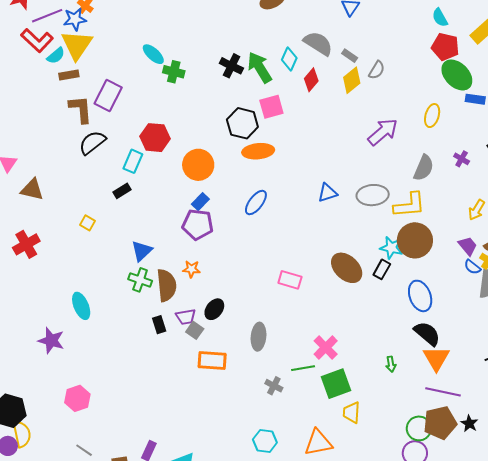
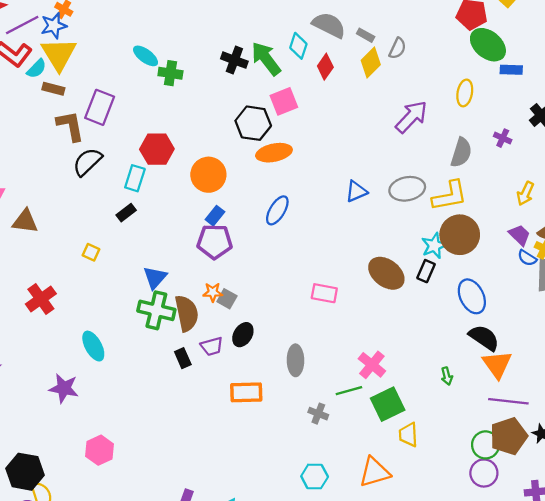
brown rectangle: (69, 75) -> (53, 89), turned 30
red cross: (26, 244) -> (41, 299), moved
cyan star: (391, 248) -> (434, 246), turned -30
green cross: (140, 280) -> (156, 310), size x1.4
gray square: (195, 330) -> (227, 299), moved

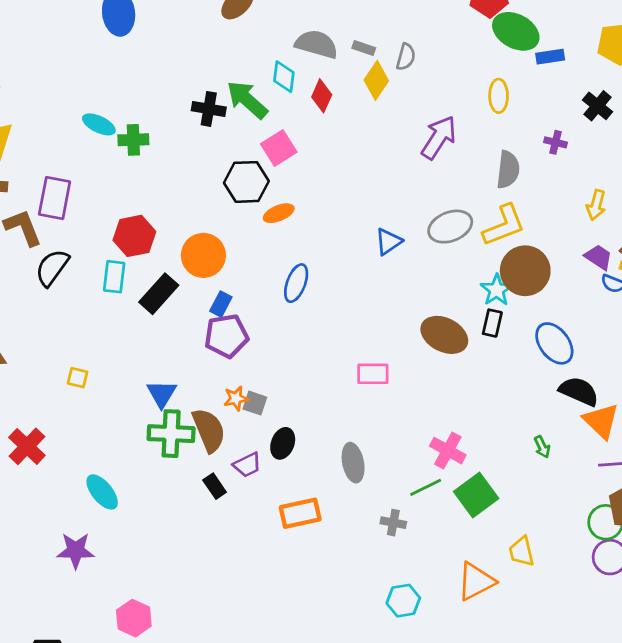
orange ellipse: (274, 153) -> (279, 213), size x0.7
black rectangle: (126, 213) -> (159, 294), moved, size x1.6
yellow trapezoid: (408, 435) -> (522, 551), moved

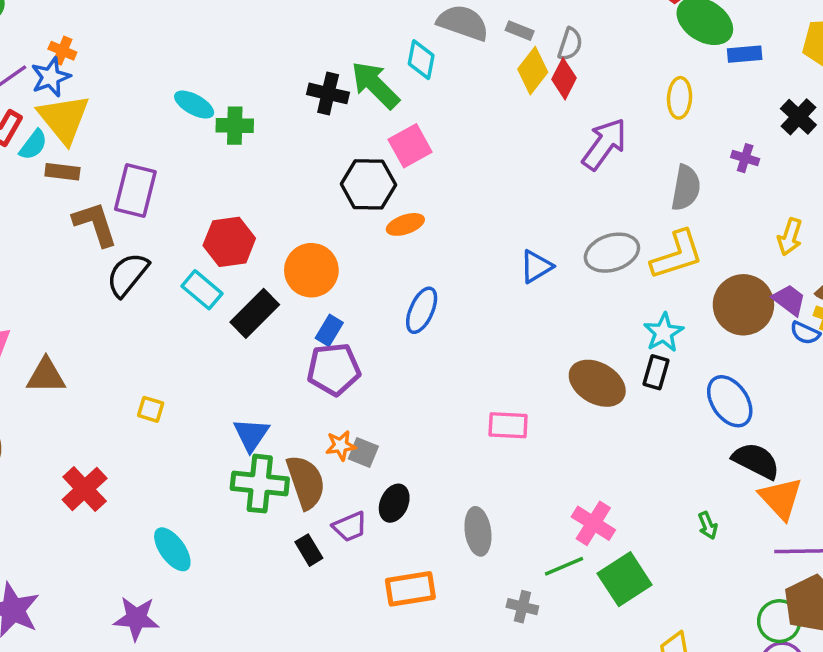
red diamond: (322, 96) -> (564, 79), moved
brown circle: (525, 271) -> (743, 305), moved
cyan rectangle: (114, 277) -> (202, 290), turned -60

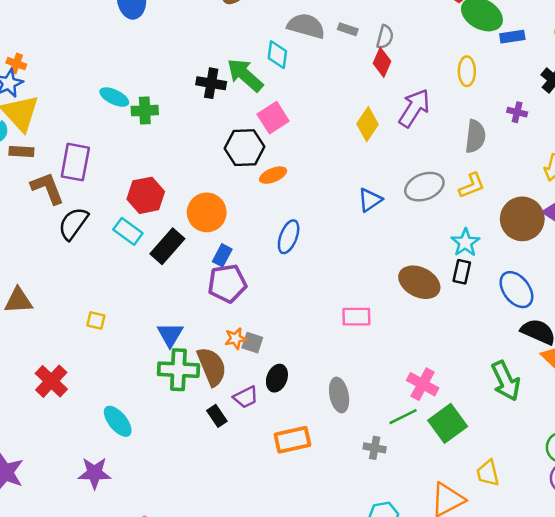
yellow diamond: (533, 71) -> (368, 124), moved
yellow L-shape: (677, 255) -> (472, 185), size x0.7
green arrow: (708, 526) -> (506, 381), size x2.0

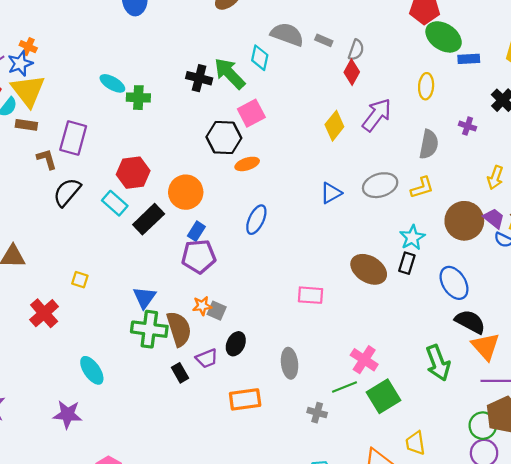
brown L-shape: (47, 188) -> (47, 159), size x0.7
red cross: (51, 381) -> (44, 313), moved

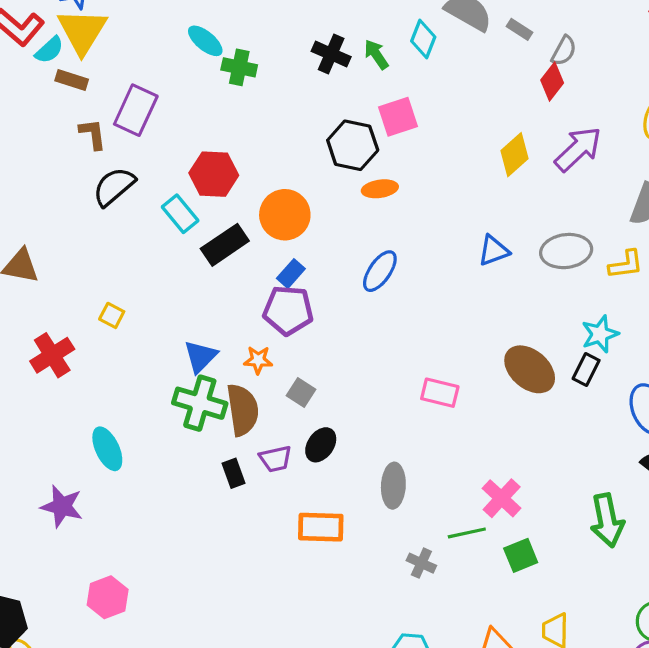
green arrow: (230, 73) -> (376, 54), size x0.6
orange star: (202, 306) -> (258, 360), moved
green square: (383, 396) -> (521, 555), size x0.7

